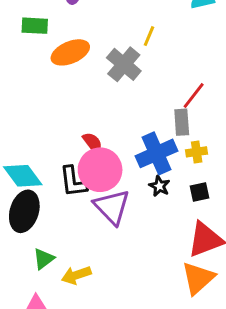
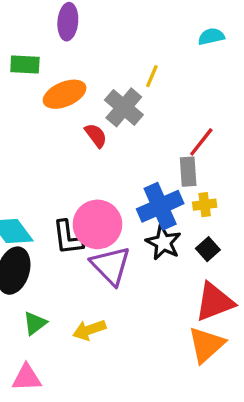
red semicircle: (93, 143) -> (96, 135), moved
black star: (159, 186) -> (163, 243), size x1.5
black square: (200, 192) -> (208, 249), turned -30
yellow arrow: (76, 275) -> (89, 330), moved

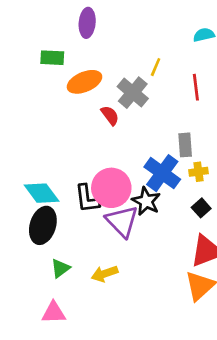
red line: (201, 142) -> (196, 87), moved, turned -45
blue cross: (160, 206) -> (162, 173), turned -30
black star: (163, 243) -> (146, 201), moved

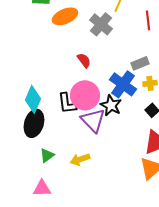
red semicircle: (110, 115) -> (84, 60), moved
gray rectangle: (185, 145) -> (140, 63), turned 72
cyan diamond: (42, 193) -> (33, 99), turned 60

